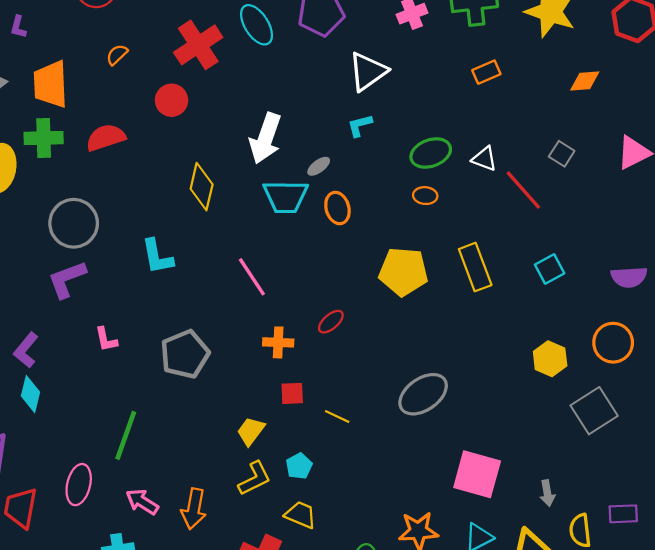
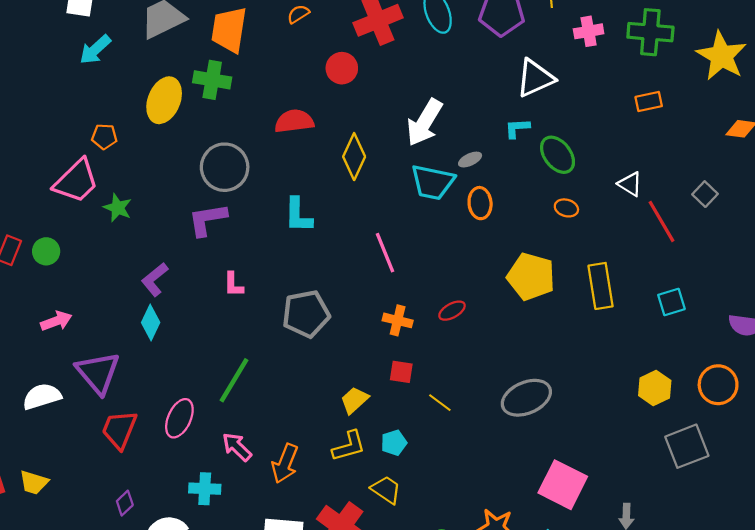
red semicircle: (106, 138) -> (294, 121), moved
green ellipse: (431, 153) -> (558, 155), moved, turned 60

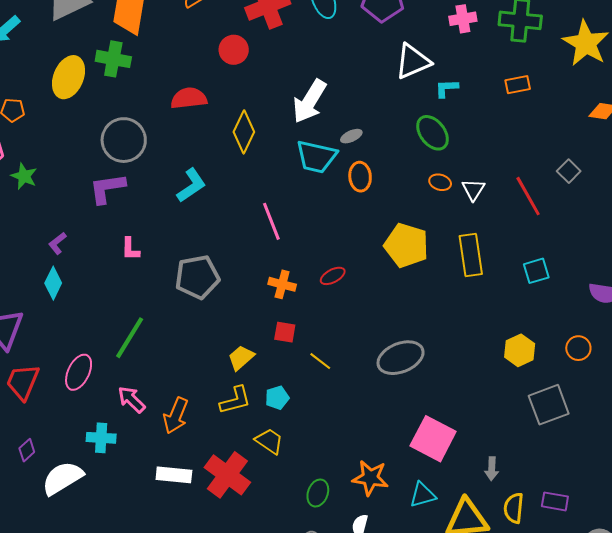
cyan L-shape: (517, 128) -> (447, 88), moved
white triangle: (630, 184) -> (473, 190), moved, turned 30
cyan L-shape: (298, 215) -> (191, 185), turned -126
purple L-shape: (155, 279) -> (57, 243), size x0.7
orange circle: (718, 385) -> (578, 348), size x0.7

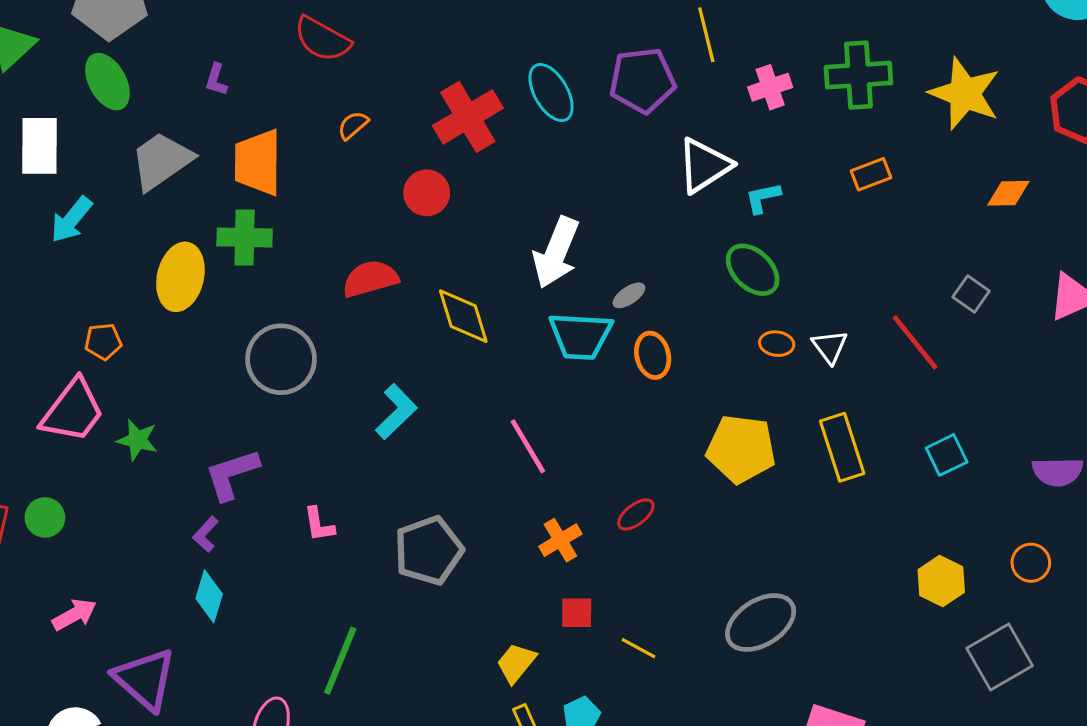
yellow diamond: (244, 132) -> (463, 316), turned -33
purple L-shape: (107, 188) -> (232, 474), moved
orange cross: (282, 284) -> (560, 540), turned -36

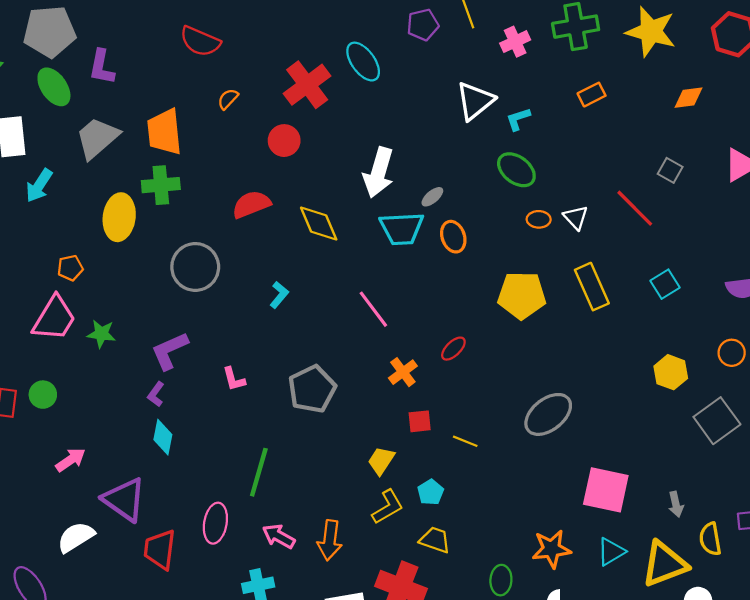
purple L-shape: (216, 80) -> (102, 67), moved, size x1.6
purple pentagon: (642, 80) -> (423, 25), moved, size x0.7
cyan L-shape: (396, 412) -> (279, 295), size x0.7

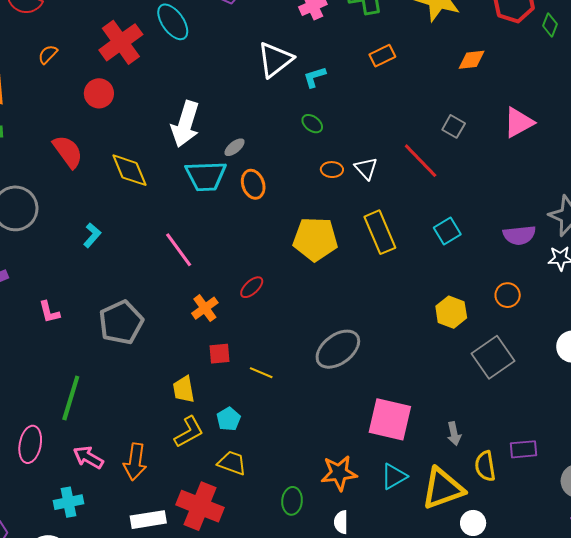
green ellipse: (516, 170) -> (312, 124), size x0.6
red semicircle: (251, 204) -> (68, 152), turned 75
yellow trapezoid: (381, 461) -> (184, 389), turned -44

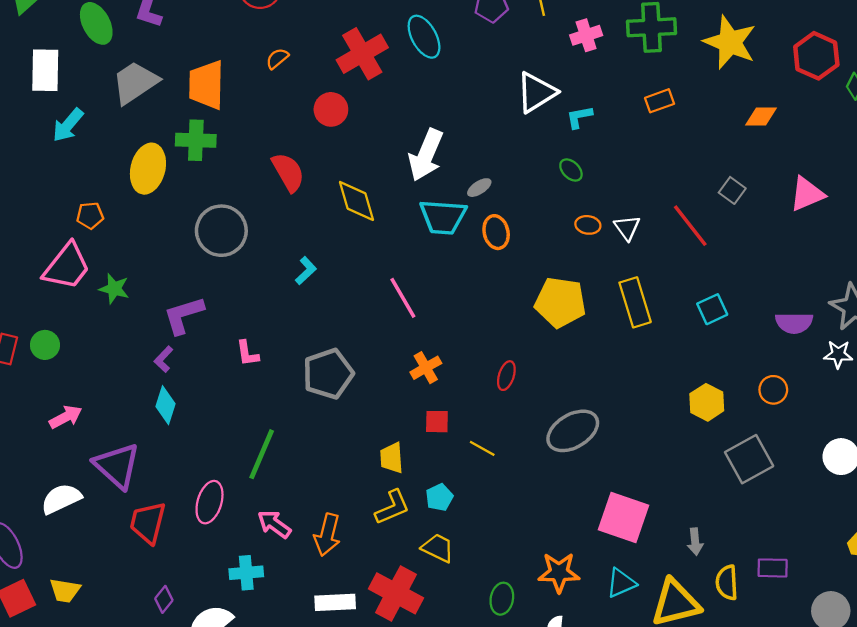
red ellipse: (252, 287) -> (506, 376), moved, turned -35

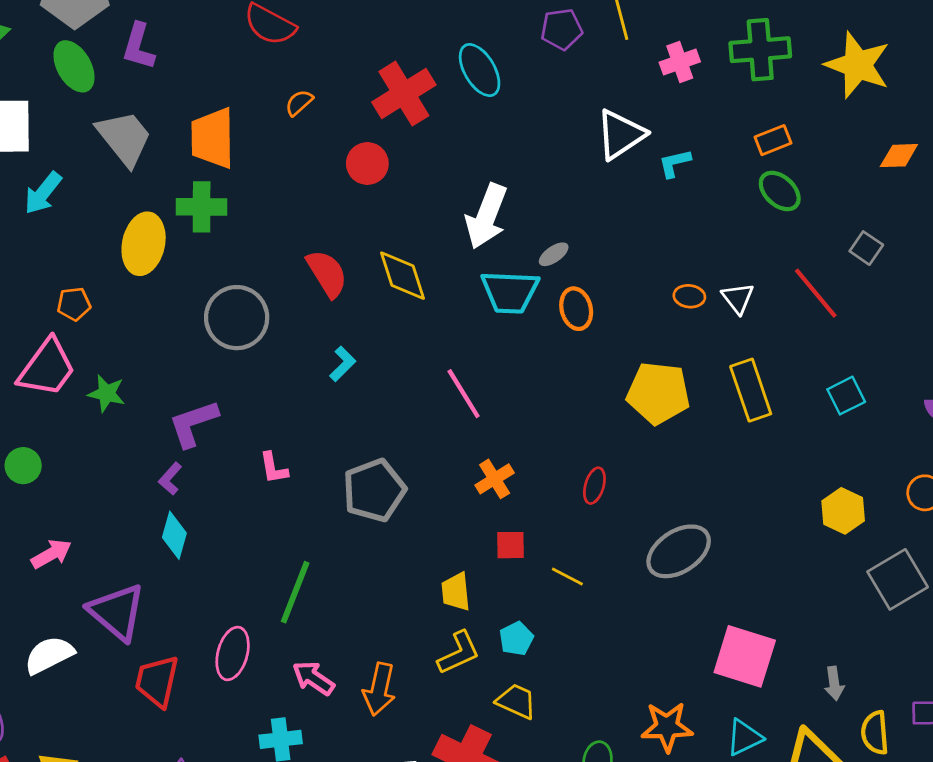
gray trapezoid: (135, 83) -> (124, 138), turned 87
green ellipse: (571, 170) -> (780, 191), moved, size x1.4
red semicircle: (288, 172) -> (327, 274), moved

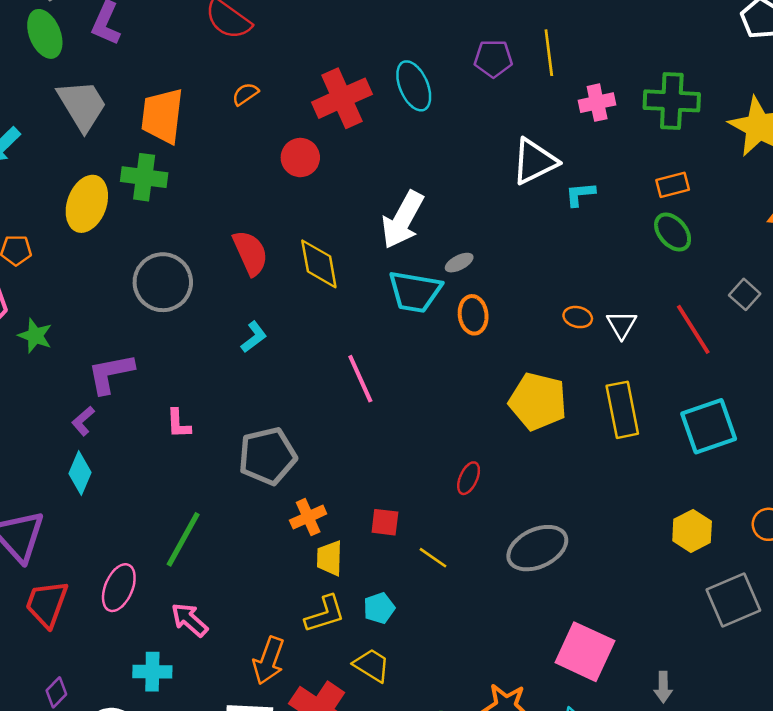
cyan square: (846, 396) -> (709, 426), size x1.6
orange cross: (495, 479) -> (308, 517), moved
orange arrow: (379, 689) -> (269, 660), moved

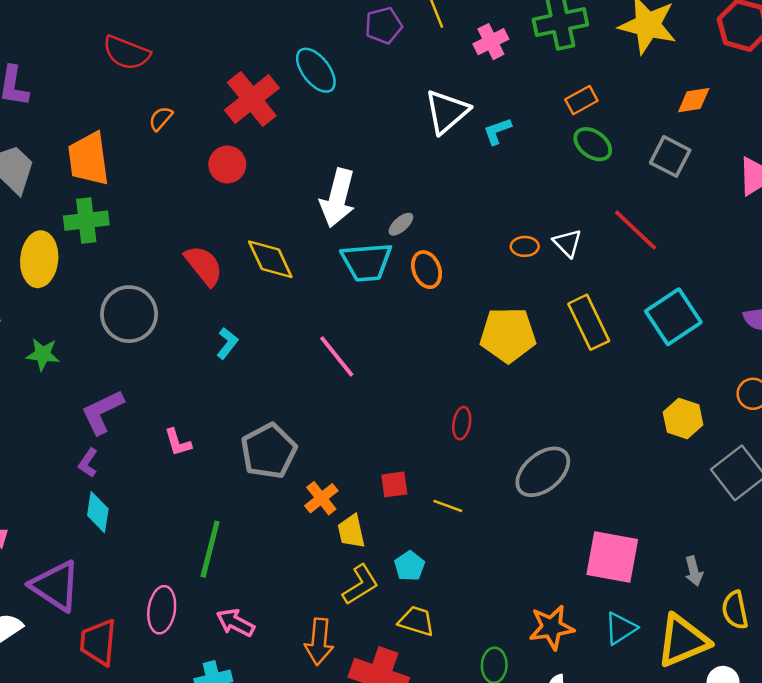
gray square: (745, 294) -> (670, 156), moved, size x1.4
green star: (35, 336) -> (43, 354), moved

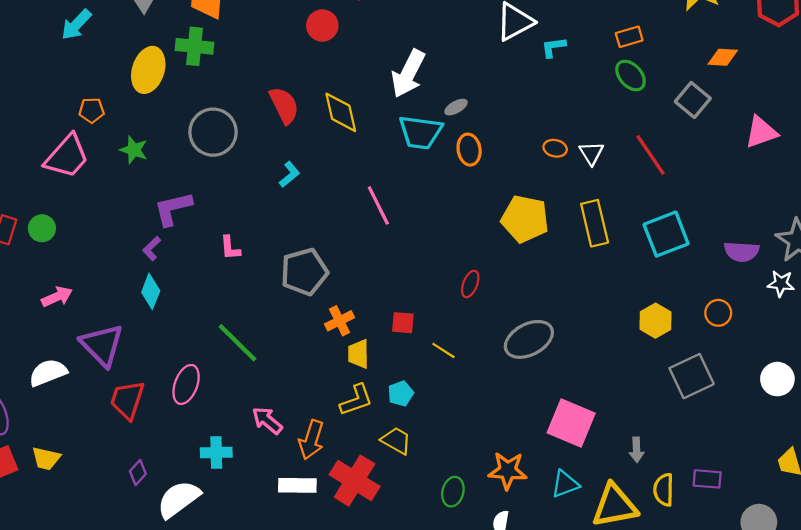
green line: (210, 549) -> (237, 343), turned -72
pink arrow: (235, 623) -> (267, 421), moved

